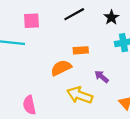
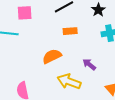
orange rectangle: (81, 50) -> (70, 31), moved

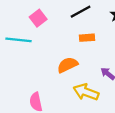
pink square: (25, 13) -> (38, 18), turned -35

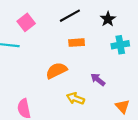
yellow arrow: (86, 92) -> (75, 99), size x0.7

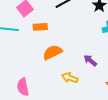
orange rectangle: (77, 43) -> (40, 27), moved

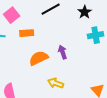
purple arrow: (90, 60) -> (63, 52), moved, turned 32

